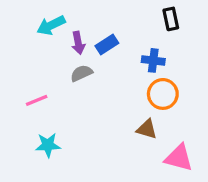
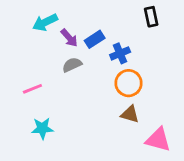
purple arrow: (78, 43) -> (69, 38), turned -30
blue cross: (153, 60) -> (120, 53), moved, turned -30
orange circle: (163, 94) -> (129, 83), moved

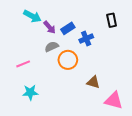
black rectangle: (151, 17) -> (112, 20), moved
cyan arrow: (45, 22) -> (32, 16), turned -126
orange circle: (129, 83) -> (68, 60), moved

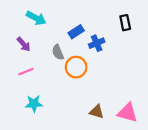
purple arrow: (50, 27) -> (24, 44), moved
gray semicircle: (52, 47) -> (58, 52), turned -88
brown triangle: (93, 82) -> (97, 112), moved

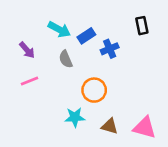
cyan arrow: (36, 18) -> (59, 29), moved
orange circle: (76, 67) -> (94, 90), moved
cyan star: (34, 104) -> (75, 117), moved

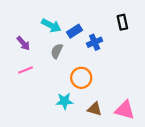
gray semicircle: (66, 59) -> (57, 51), turned 48

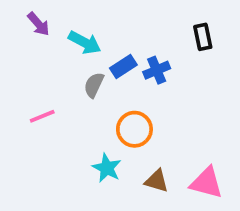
blue rectangle: (75, 31) -> (123, 66), moved
purple arrow: (23, 43) -> (38, 24), moved
cyan star: (65, 101) -> (107, 168), turned 30

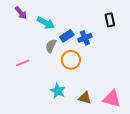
orange circle: (134, 129) -> (71, 60), moved

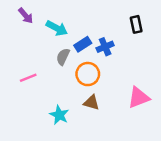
cyan star: (58, 91) -> (59, 115), moved
brown triangle: (85, 98) -> (91, 103), moved
pink triangle: (112, 99) -> (139, 98), moved, turned -36

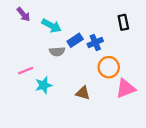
gray semicircle: (63, 57) -> (57, 51), turned -120
orange circle: (88, 74) -> (109, 67), moved
cyan star: (59, 115) -> (44, 85), moved, turned 30

